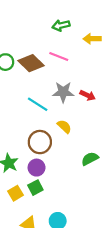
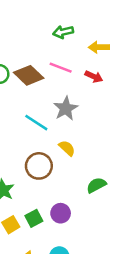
gray star: (63, 92) -> (66, 109), turned -30
red arrow: (88, 95) -> (94, 77), moved
purple circle: (37, 168) -> (61, 213), moved

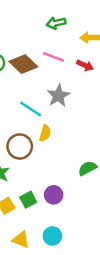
yellow semicircle: (67, 148) -> (45, 133), moved, turned 63
brown circle: (39, 166) -> (20, 146), moved

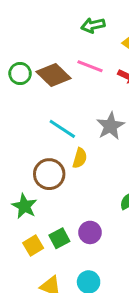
gray star: (58, 96) -> (110, 126), moved

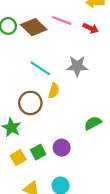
gray star: (110, 126) -> (77, 66), turned 30

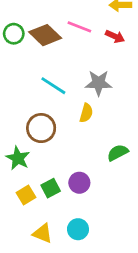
yellow semicircle: (54, 91) -> (86, 113), moved

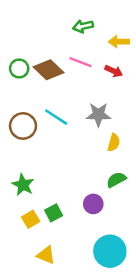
yellow semicircle: (86, 113) -> (114, 143), moved
brown circle: (41, 128) -> (23, 126), moved
purple circle: (79, 183) -> (93, 204), moved
cyan circle: (78, 229) -> (110, 251), moved, size x1.6

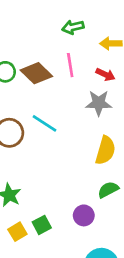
pink line: (80, 62) -> (70, 65), turned 60
gray star: (98, 114) -> (99, 103), moved
yellow semicircle: (114, 143) -> (105, 150), size x1.5

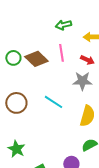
cyan line: (44, 123) -> (53, 102), moved

